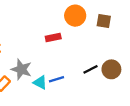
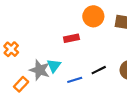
black line: (91, 69) -> (99, 70), moved
cyan triangle: (40, 83) -> (54, 66), moved, turned 40

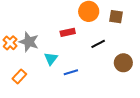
gray star: (40, 70) -> (29, 42), moved
black line: (99, 70) -> (98, 44), moved

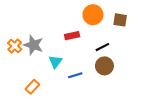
brown circle: (123, 63) -> (104, 66), moved
orange rectangle: (19, 76) -> (32, 87), moved

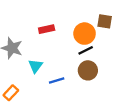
orange circle: (93, 15) -> (85, 34), moved
red rectangle: (72, 36) -> (47, 29), moved

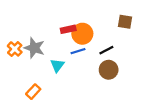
orange circle: (85, 34) -> (82, 34), moved
blue line: (57, 80) -> (78, 51), moved

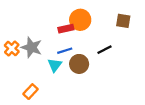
orange circle: (82, 34) -> (80, 20), moved
blue line: (78, 51) -> (65, 51), moved
brown circle: (109, 70) -> (79, 64), moved

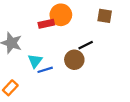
blue line: (65, 51) -> (45, 70), moved
brown circle: (79, 64) -> (74, 60), moved

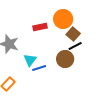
orange circle: (61, 15) -> (63, 19), moved
brown square: (105, 16) -> (73, 34), moved, turned 32

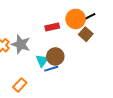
black line: (75, 46) -> (89, 17), moved
brown circle: (65, 59) -> (55, 56), moved

